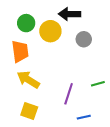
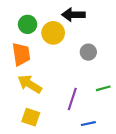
gray circle: (84, 39) -> (88, 52), moved

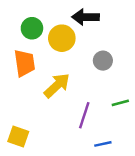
yellow arrow: (30, 84) -> (57, 85), moved, turned 105
yellow square: (31, 117) -> (18, 136), moved

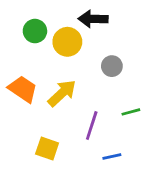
orange trapezoid: (25, 63) -> (23, 89), moved, turned -48
yellow square: (18, 136) -> (47, 148), moved

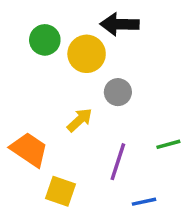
gray circle: (112, 66) -> (118, 92), moved
orange trapezoid: (23, 89) -> (29, 150), moved
yellow arrow: (62, 93) -> (80, 120), size x0.7

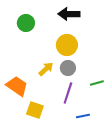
yellow circle: (87, 54) -> (67, 45), moved
gray circle: (118, 92) -> (68, 68), moved

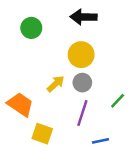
green line: (97, 83) -> (118, 101), turned -32

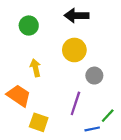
gray circle: (82, 83) -> (94, 76), moved
yellow arrow: (56, 84) -> (35, 68), moved, turned -60
green line: (118, 101) -> (108, 116), moved

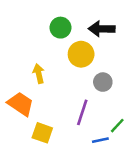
black arrow: (77, 15) -> (102, 29), moved
green circle: (29, 26) -> (60, 28), moved

